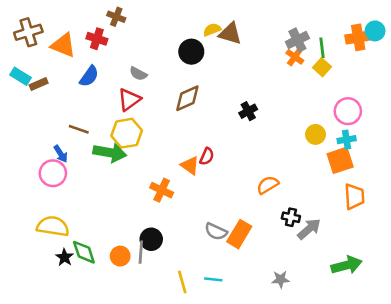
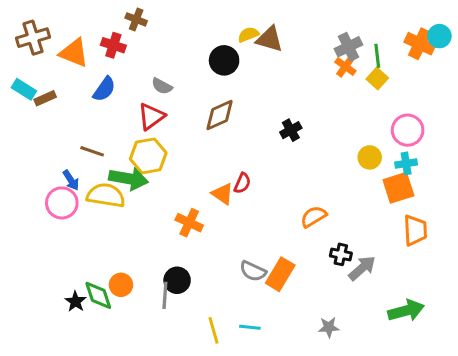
orange cross: (358, 37) -> (420, 44), turned 35
yellow semicircle: (53, 226) -> (106, 195), moved
orange circle: (120, 256) -> (121, 285), moved

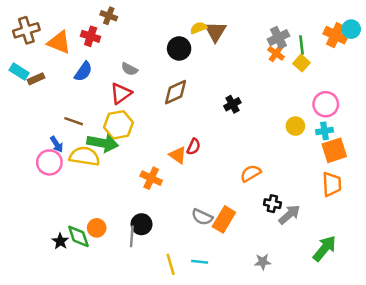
brown triangle: (270, 39) -> (215, 32), turned 45
orange square: (398, 188) -> (334, 150), moved
green arrow: (406, 311) -> (325, 248), turned -36

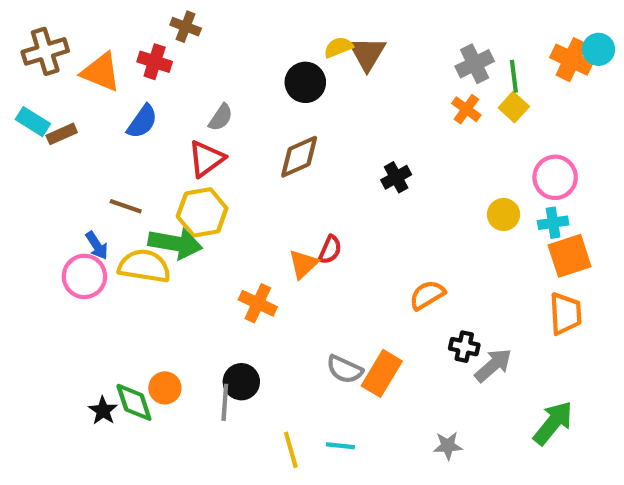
orange cross: (276, 53) -> (466, 109), moved
gray semicircle: (129, 69) -> (221, 117), turned -84
orange triangle: (178, 155) -> (303, 264), turned 42

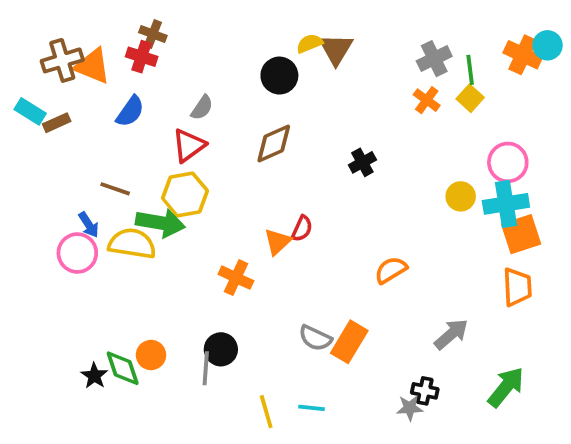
brown cross: (186, 27) -> (153, 34), moved
brown cross: (45, 51) -> (62, 60), moved
cyan cross: (553, 223) -> (506, 204), size x1.6
black cross: (464, 347) -> (425, 391), moved

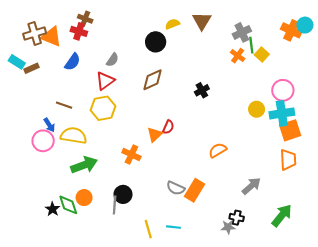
brown triangle: (336, 49) -> (202, 21), moved
green line: (470, 70) -> (251, 45), moved
green arrow: (160, 223) -> (84, 165), moved, turned -30

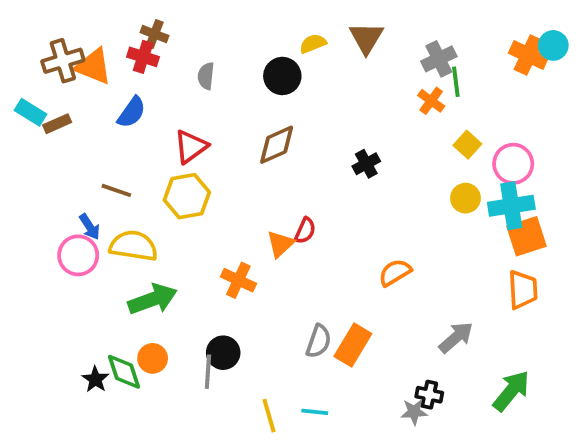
yellow square: (262, 55) -> (467, 145), moved
gray semicircle: (112, 60) -> (206, 76), moved, turned 152
gray semicircle: (176, 188) -> (319, 341), turned -96

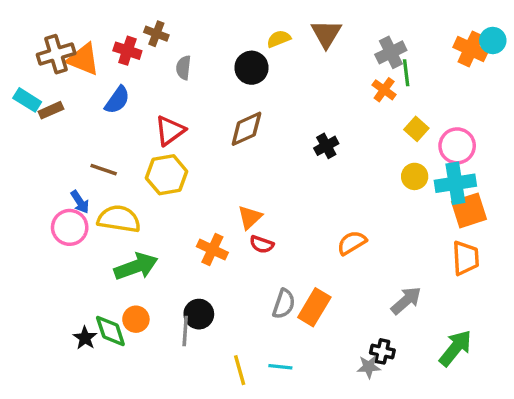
brown cross: (154, 34) -> (156, 34), moved
red semicircle: (305, 231) -> (262, 244), moved, turned 85

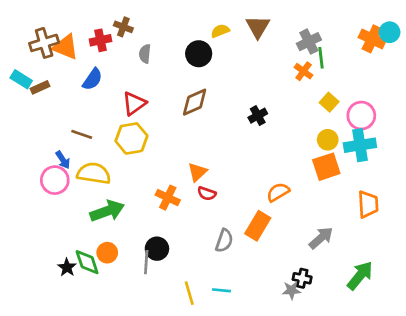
red cross: (127, 51) -> (101, 40), turned -30
orange square: (469, 210) -> (326, 167), moved
orange rectangle: (314, 307) -> (258, 226), moved

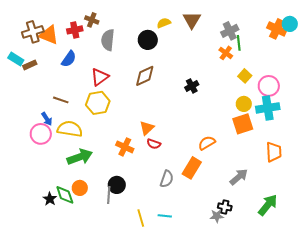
gray semicircle: (145, 54) -> (108, 40), size x1.5

